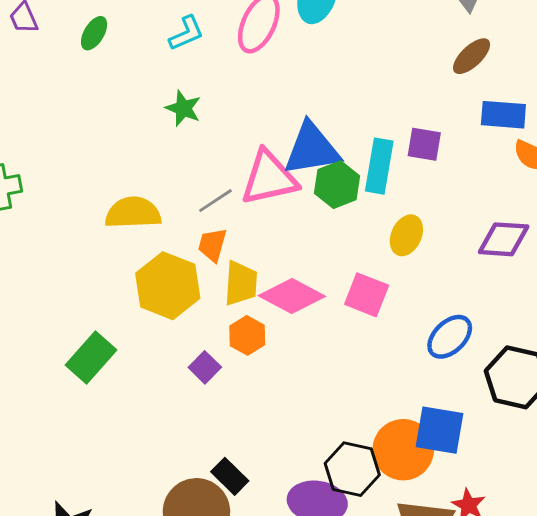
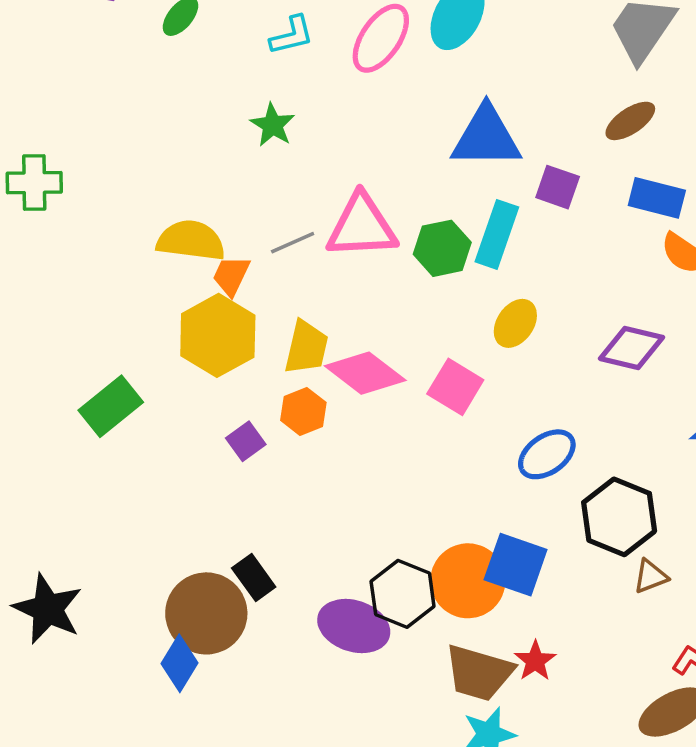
purple square: (424, 144) -> (558, 187), moved
blue triangle: (312, 149) -> (486, 137), moved
orange trapezoid: (212, 245) -> (231, 276), moved

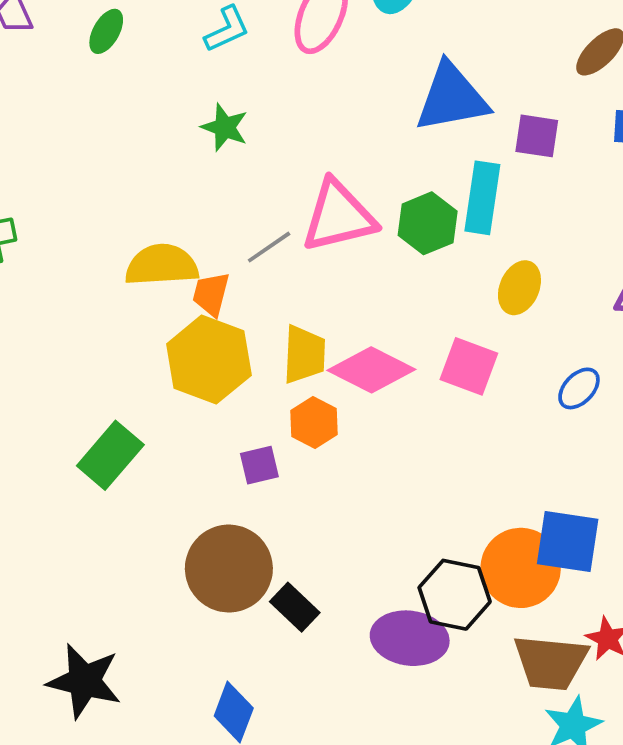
purple square: (246, 441) -> (259, 465), turned 33
blue ellipse: (547, 454) -> (579, 388), moved, size x0.7
brown circle: (206, 613) -> (229, 569), moved

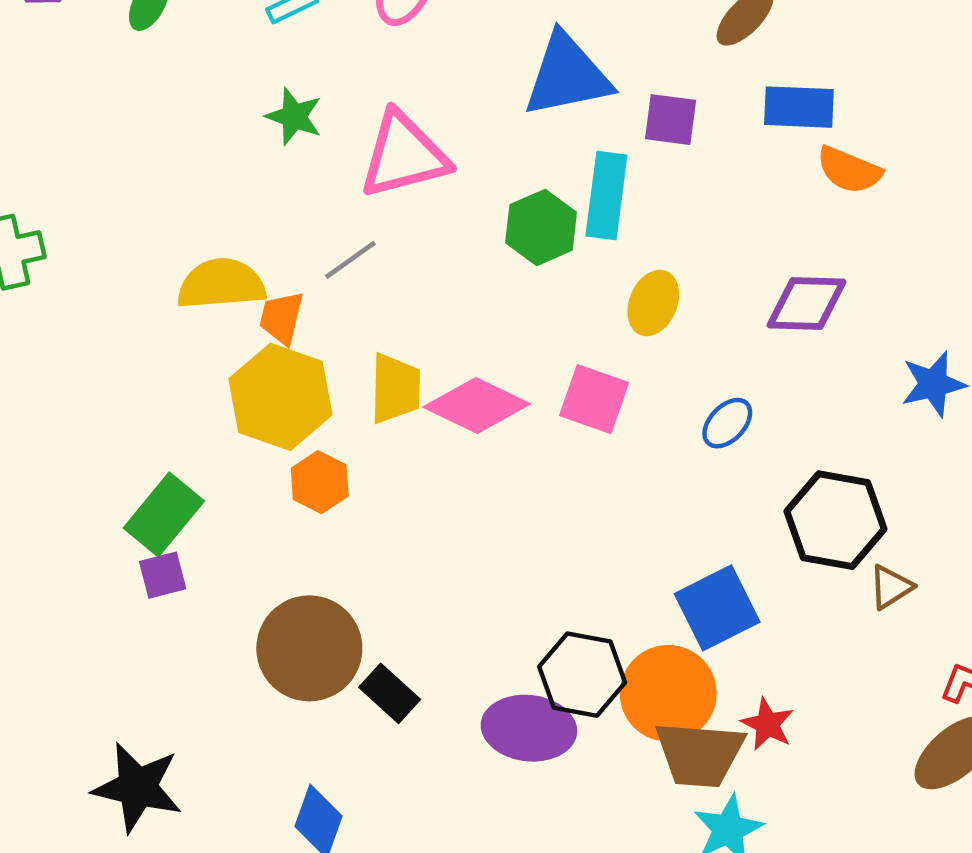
pink triangle: (339, 216) -> (404, 155), moved
orange hexagon: (314, 422) -> (320, 482), moved
purple square: (259, 465) -> (163, 575), moved
blue square: (568, 541) -> (717, 608), turned -34
orange circle: (521, 568) -> (668, 693), moved

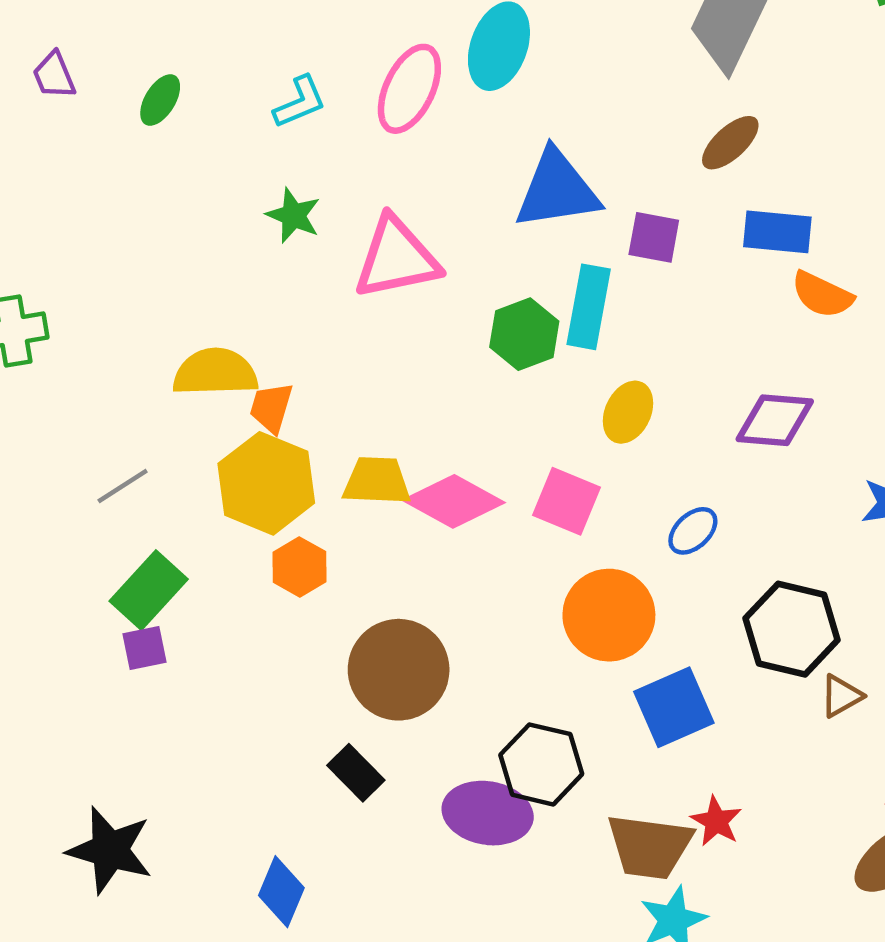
gray line: (350, 260) -> (123, 486), moved
yellow trapezoid: (395, 388) -> (377, 481), turned -92
brown circle: (309, 648) -> (399, 670), moved
orange circle: (668, 693) -> (609, 615), moved

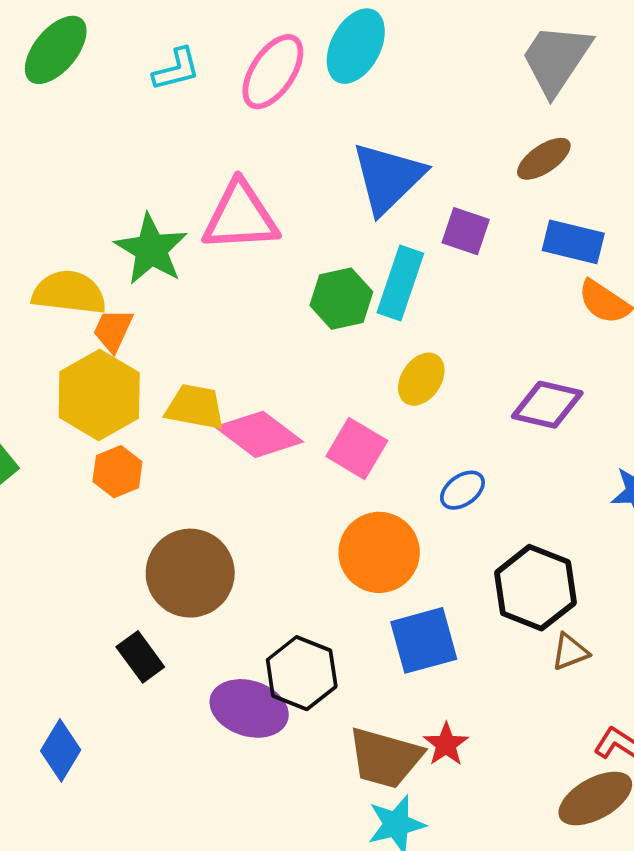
green ellipse: (160, 100) -> (56, 50), size x1.6
blue triangle: (557, 190) -> (388, 178), turned -44
green star: (293, 215) -> (151, 249), moved, size x1.5

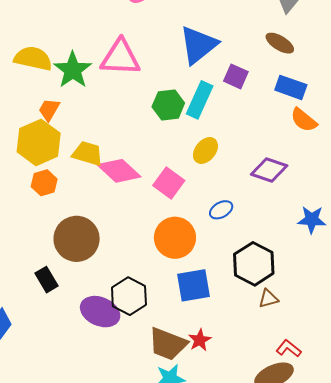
brown ellipse: (544, 159) -> (280, 43), turned 60
yellow semicircle: (69, 293) -> (33, 58), moved

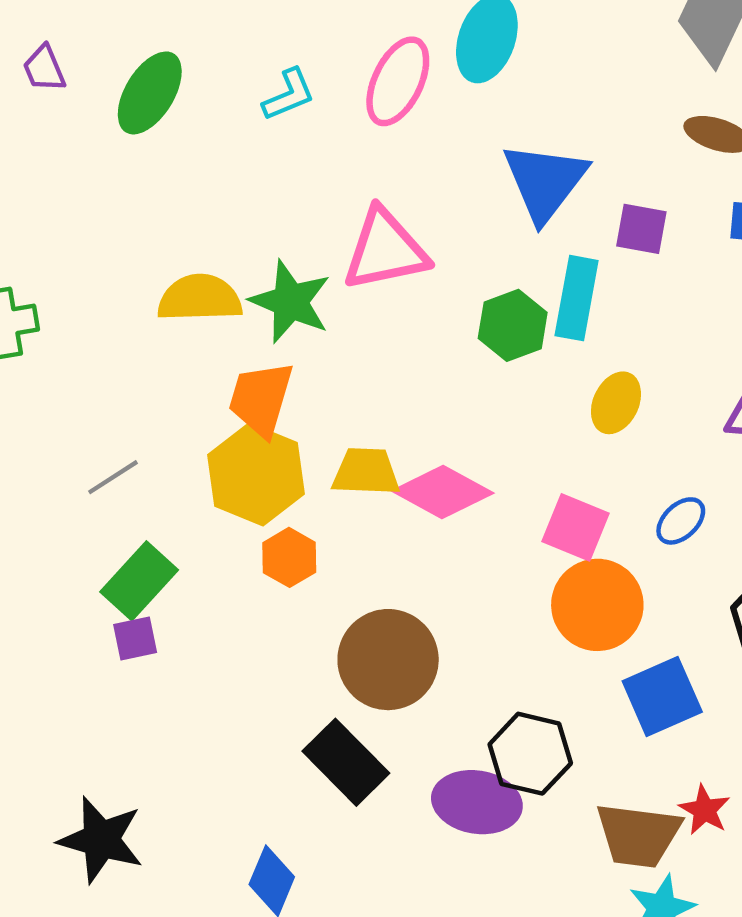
orange trapezoid: (49, 110) -> (261, 399), size x1.5
pink square: (169, 183) -> (576, 527), moved
black rectangle: (47, 280) -> (346, 762), size x1.5

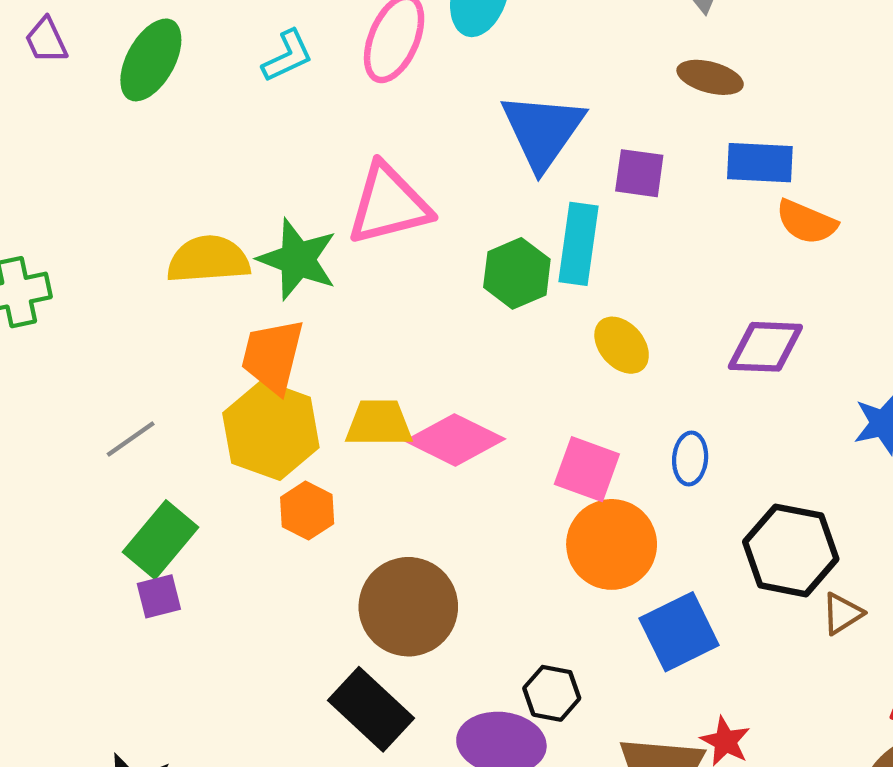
yellow ellipse: (616, 403) -> (622, 345), turned -64
blue ellipse: (681, 521) -> (690, 458), turned -39
black hexagon: (530, 754) -> (552, 693), size x0.7

